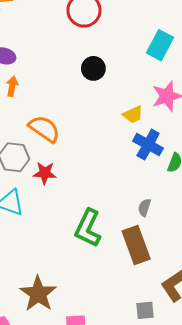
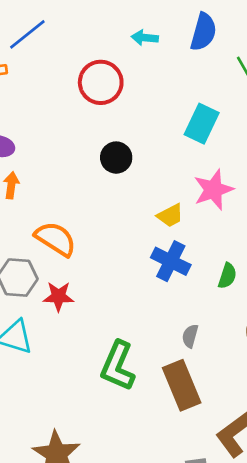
blue cross: (148, 145) -> (171, 261), moved

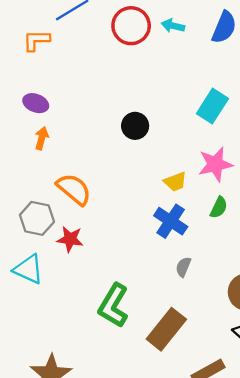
red circle: (101, 82) -> (131, 26), moved
green semicircle: (227, 276) -> (219, 207), moved
gray semicircle: (190, 336) -> (183, 267), moved
brown rectangle: (182, 385) -> (166, 329), turned 54

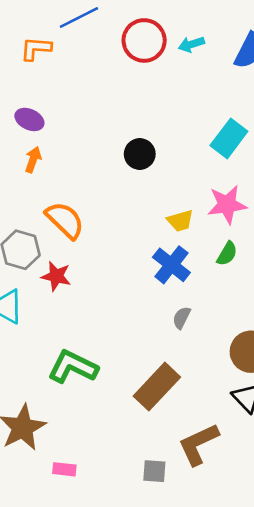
cyan arrow: (173, 26) -> (191, 44), turned -35
green L-shape: (113, 306) -> (73, 367), moved, turned 81

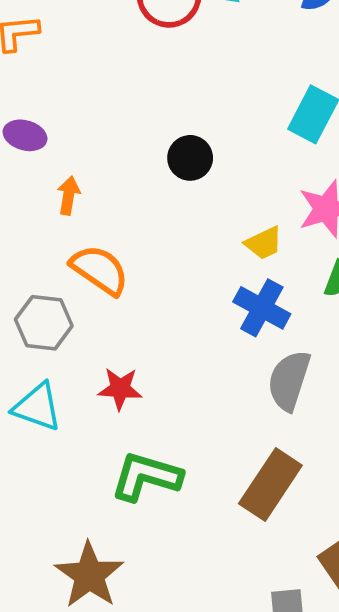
orange arrow: (33, 160) -> (69, 196), moved
red star: (56, 276) -> (120, 389), moved
gray semicircle: (182, 318) -> (289, 381), size x1.8

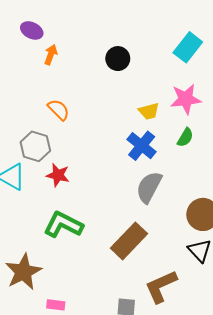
orange arrow: (69, 196) -> (51, 55), moved
orange semicircle: (100, 270) -> (59, 110), size x0.7
gray hexagon: (44, 323) -> (35, 146), moved

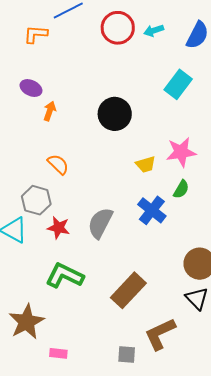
cyan rectangle: (188, 47) -> (178, 84), moved
black circle: (118, 59) -> (115, 114), size x1.4
blue cross: (142, 146) -> (152, 210), moved
gray semicircle: (149, 187) -> (100, 223), moved

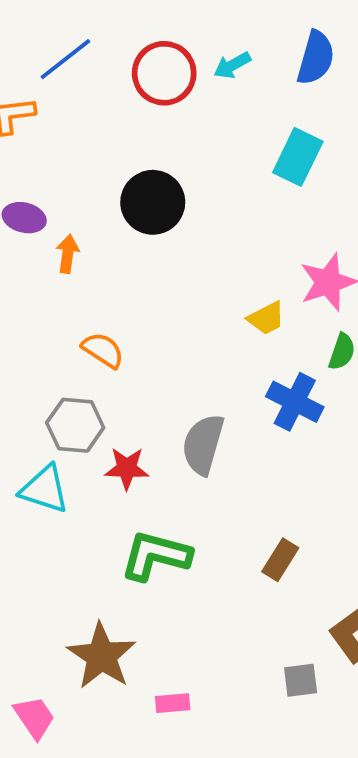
black circle: (115, 114) -> (153, 202), moved
brown rectangle: (128, 290) -> (280, 560), size x0.6

